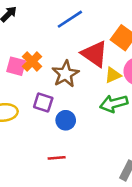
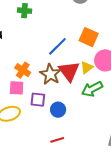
blue line: (70, 19) -> (57, 46), moved
red triangle: (95, 54) -> (69, 71), moved, turned 30
pink square: (16, 66) -> (17, 88), moved

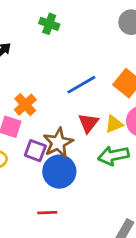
red triangle: (69, 71) -> (88, 123), size x0.7
brown star: (50, 74) -> (58, 143), moved
blue circle: (58, 110) -> (59, 172), size x1.5

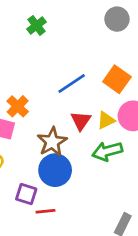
green cross: (49, 24) -> (37, 25), turned 36
purple square: (35, 151) -> (26, 194), moved

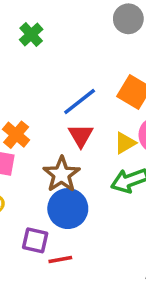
red triangle: (81, 121) -> (81, 136), moved

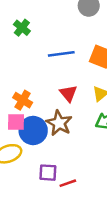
blue line: (80, 101) -> (61, 54), moved, turned 40
blue circle: (68, 209) -> (33, 130), moved

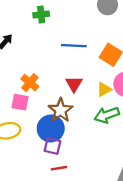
green cross: (22, 28) -> (41, 15), turned 35
blue circle: (33, 130) -> (51, 129), moved
purple square: (48, 173) -> (53, 146), moved

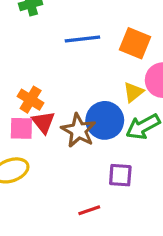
red triangle: (74, 84) -> (43, 122), moved
blue circle: (51, 129) -> (105, 120), moved
purple square: (53, 146) -> (120, 175), moved

